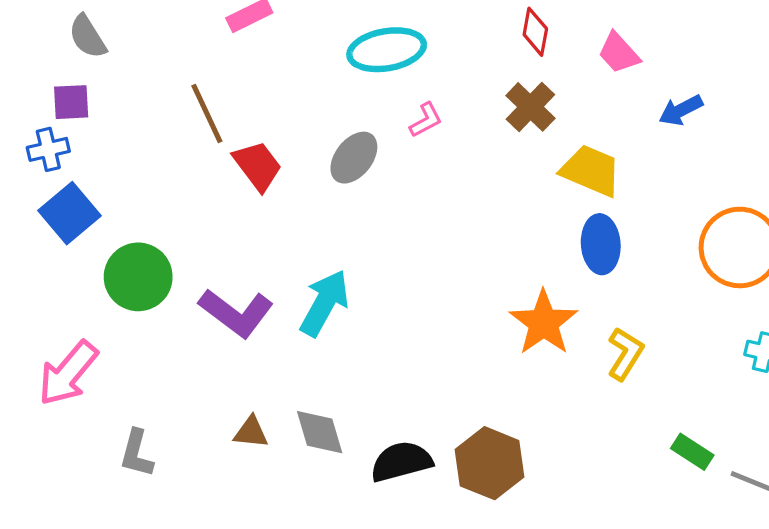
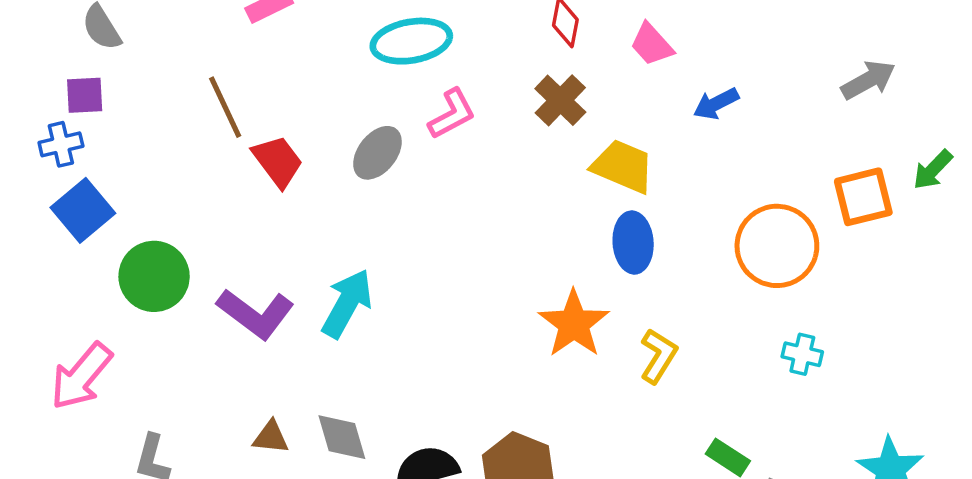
pink L-shape: (426, 120) -> (452, 114), size x1.4

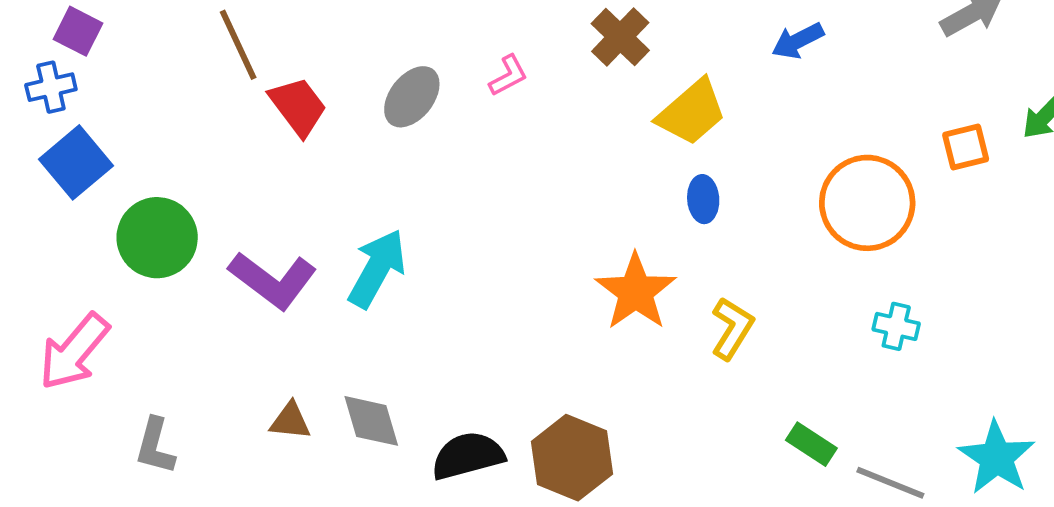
purple square: (85, 95) -> (78, 31), turned 30
pink L-shape: (452, 114) -> (508, 76), moved, size x0.7
yellow trapezoid: (623, 166) -> (692, 112), turned 116
orange square: (863, 197) -> (966, 147), size x0.7
blue ellipse: (633, 243) -> (703, 199), size x0.7

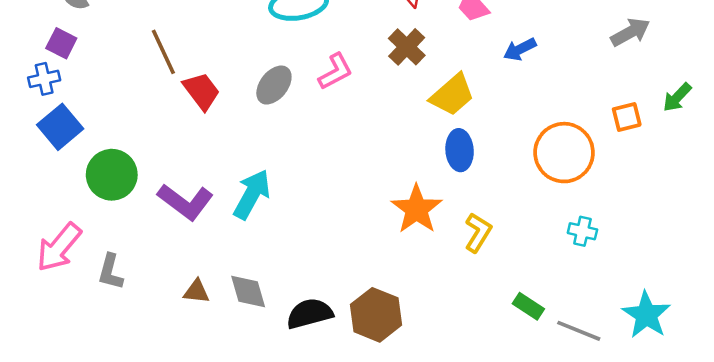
pink L-shape: (508, 76) -> (335, 71), size x1.4
blue ellipse: (703, 199) -> (460, 150), size x1.4
gray L-shape: (155, 446) -> (111, 272), moved

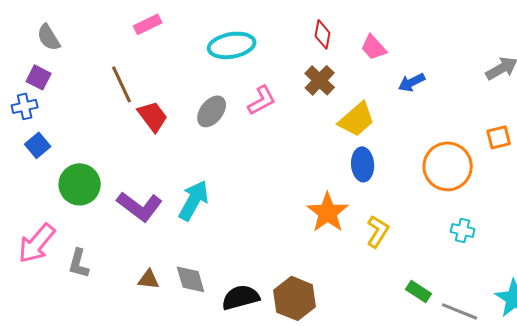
blue square: (60, 127) -> (38, 145), size x0.7

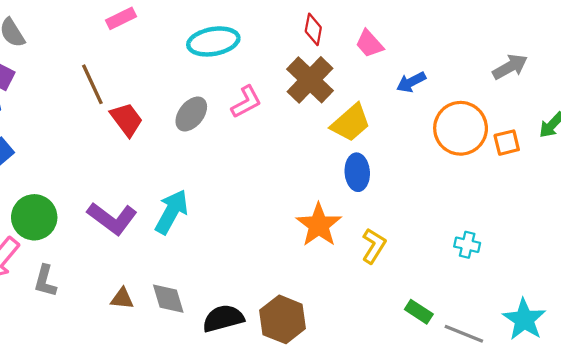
brown cross: (320, 80) -> (310, 80), size x1.4
orange circle: (448, 166) -> (461, 128), moved
green circle: (80, 184) -> (34, 217), moved

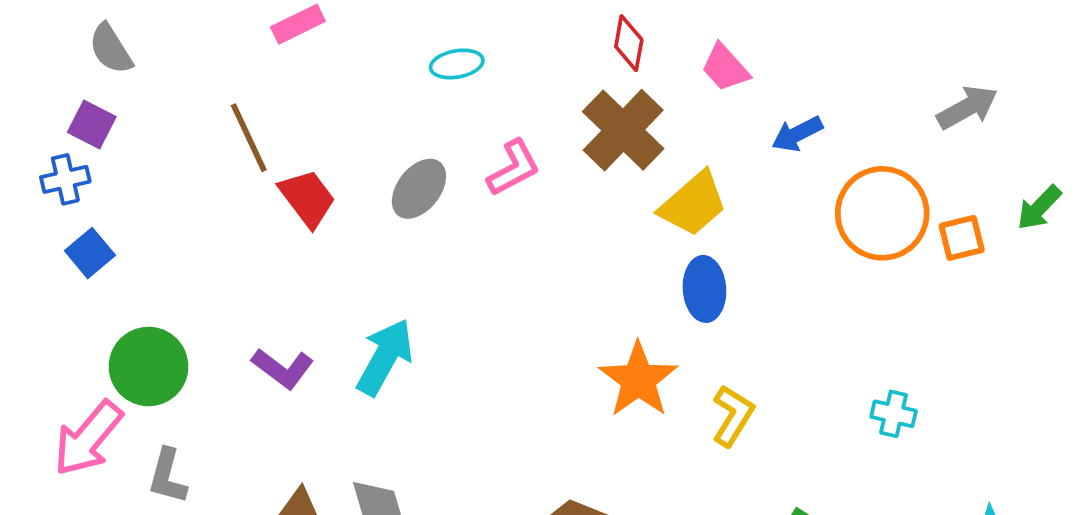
cyan ellipse: (213, 41) -> (457, 64), size x0.6
purple L-shape: (112, 218) -> (283, 368), size x0.7

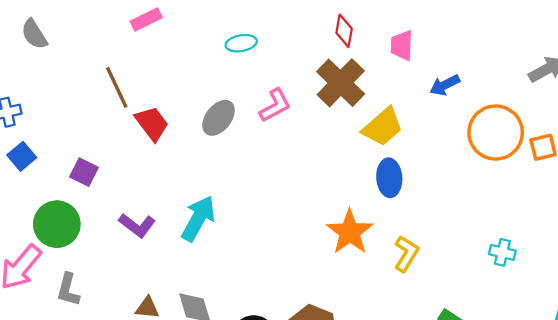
pink trapezoid: (725, 68) -> (402, 45), turned 44
purple square: (92, 124) -> (84, 172), moved

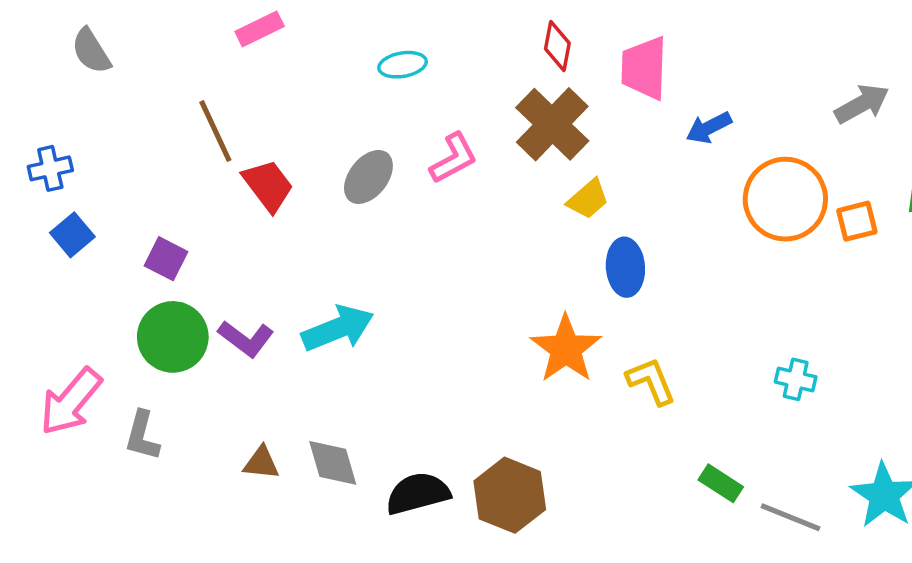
pink trapezoid: (402, 45) -> (644, 68), size x1.4
yellow trapezoid: (383, 127) -> (588, 199), moved, size x0.7
cyan arrow: (198, 218) -> (338, 328), turned 39
green circle: (57, 224) -> (173, 337), moved
yellow L-shape: (406, 254) -> (651, 381), turned -54

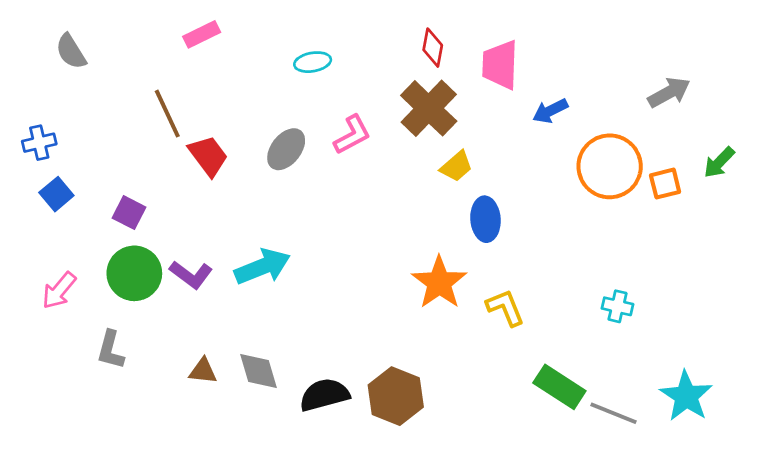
pink arrow: (71, 402) -> (59, 290), moved, size x0.7
green rectangle: (721, 483) -> (559, 387), size x1.5

